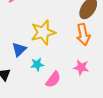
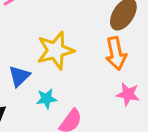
pink star: (81, 67) -> (128, 94), moved

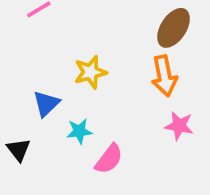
yellow star: (55, 50) -> (90, 72), size x0.7

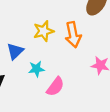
orange arrow: (164, 76) -> (73, 35), moved

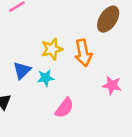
cyan star: (36, 69) -> (46, 78), moved

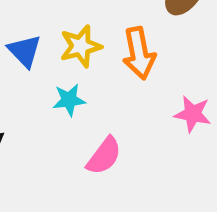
blue triangle: (22, 70) -> (25, 51), moved, turned -30

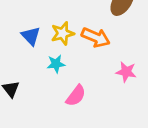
orange arrow: (139, 53) -> (96, 37), turned -56

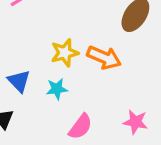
blue triangle: (31, 36) -> (19, 81), moved
pink star: (126, 72) -> (135, 122), moved

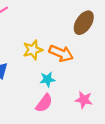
cyan star: (57, 89) -> (47, 79), moved

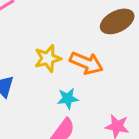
brown ellipse: (84, 23) -> (117, 21), turned 30

